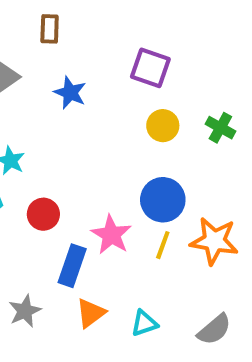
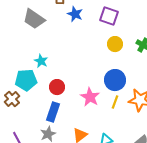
blue star: (70, 93) -> (75, 14), moved
blue rectangle: (72, 266) -> (53, 112), moved

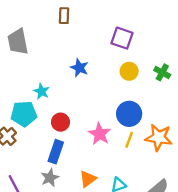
blue star: (75, 14) -> (79, 68), moved
gray trapezoid: (34, 19) -> (18, 42), moved, turned 45

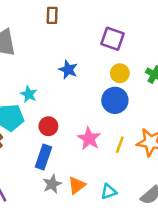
blue circle: (129, 114) -> (115, 100), moved
gray star: (50, 178) -> (52, 184), moved

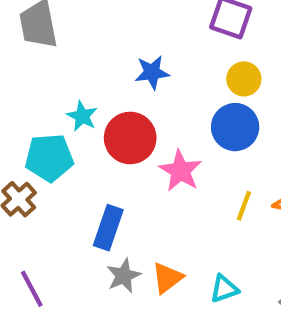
blue star: (68, 70) -> (152, 72), turned -30
red circle: (48, 126) -> (130, 138), moved, size x1.5
pink star: (89, 139) -> (180, 171), moved

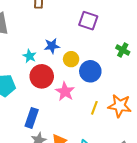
yellow circle: (244, 79) -> (71, 59), moved
cyan star: (82, 116) -> (30, 56), moved

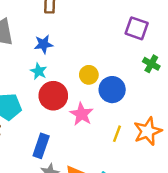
purple square: (88, 21) -> (137, 28), moved
blue star: (52, 46) -> (43, 44), moved
orange star: (120, 106) -> (148, 131), turned -30

